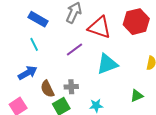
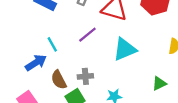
cyan line: (34, 44) -> (52, 44), moved

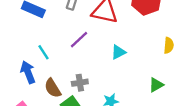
cyan triangle: (125, 49) -> (118, 52), size x0.6
blue arrow: (36, 63) -> (28, 72), turned -75

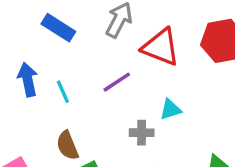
blue arrow: (28, 72) -> (28, 80), moved
gray cross: (80, 83) -> (142, 133), moved

